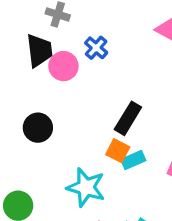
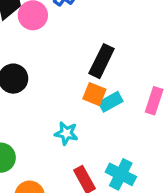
cyan star: (86, 187) -> (66, 133), size x0.6

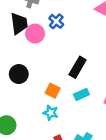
orange square: (94, 94) -> (53, 91), moved

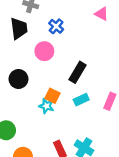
pink circle: (35, 34) -> (44, 51), moved
cyan star: (51, 113) -> (46, 106), moved

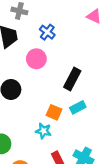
orange square: (52, 96) -> (54, 112), moved
cyan star: (46, 106) -> (43, 131), moved

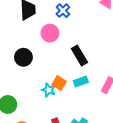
black rectangle: (72, 79) -> (79, 56), turned -66
cyan star: (43, 131) -> (49, 90), moved

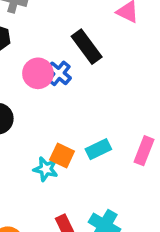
blue cross: (63, 11) -> (59, 73), moved
black rectangle: (79, 56) -> (87, 47), moved

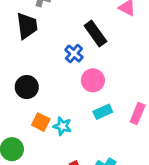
pink circle: (38, 73) -> (93, 80), moved
orange square: (62, 155) -> (41, 122), moved

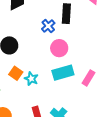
black rectangle: (95, 34) -> (66, 14), turned 30
cyan rectangle: (103, 112) -> (63, 73), size x1.5

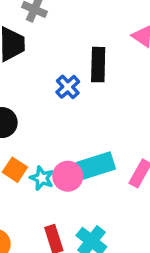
pink circle: (59, 48) -> (68, 176), moved

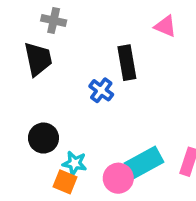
cyan star: (42, 178) -> (75, 163), moved

